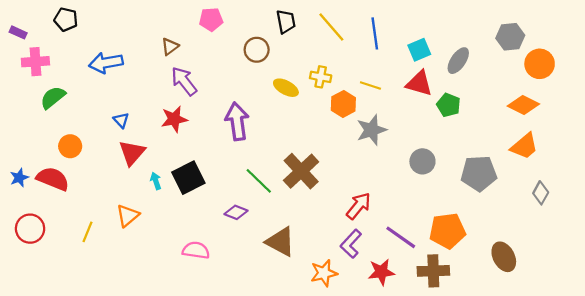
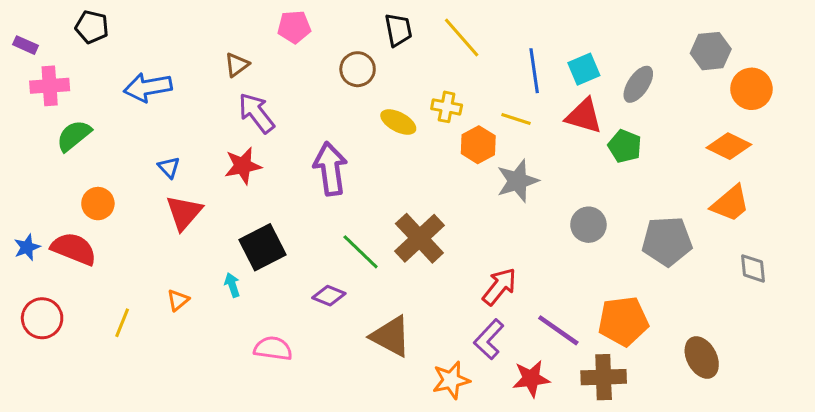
blue line: (375, 33) -> (534, 71), moved
cyan arrow: (156, 181) -> (232, 285), moved
gray diamond: (541, 193) -> (753, 268), turned -35
orange triangle: (128, 216) -> (178, 300), size x0.7

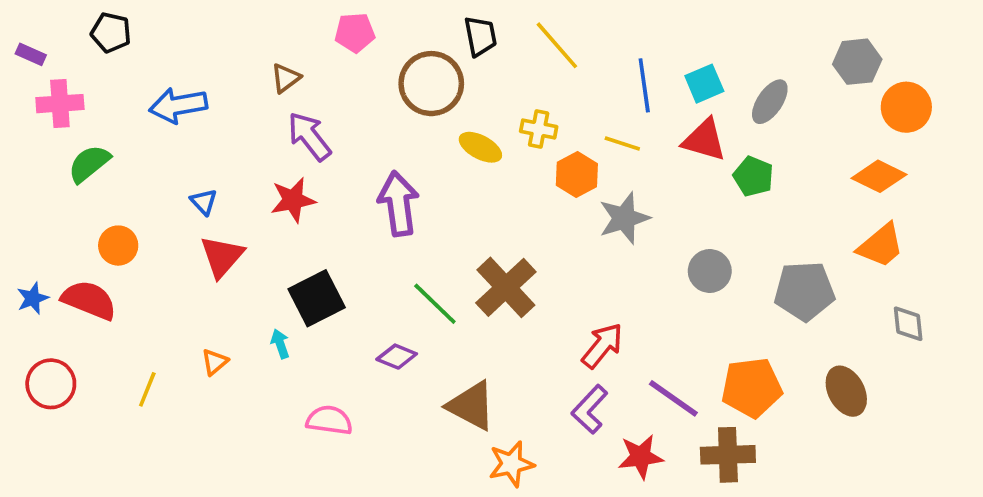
brown circle: (358, 69) -> (431, 84), size x1.5
brown ellipse: (702, 357) -> (846, 391), moved
orange star: (451, 380) -> (511, 464), moved

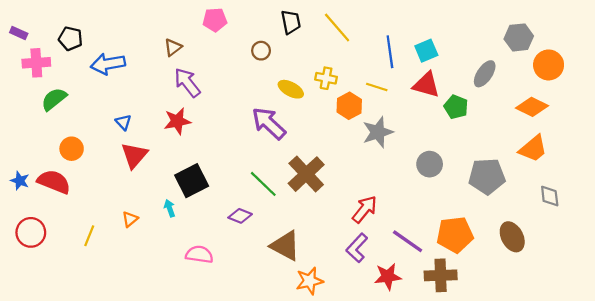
black pentagon: (111, 33) -> (70, 39), moved
brown circle: (431, 84) -> (261, 51), size x0.5
gray ellipse: (770, 102) -> (485, 74), moved
purple arrow: (398, 204) -> (269, 123), moved, turned -39
blue star: (33, 298) -> (20, 181), turned -30

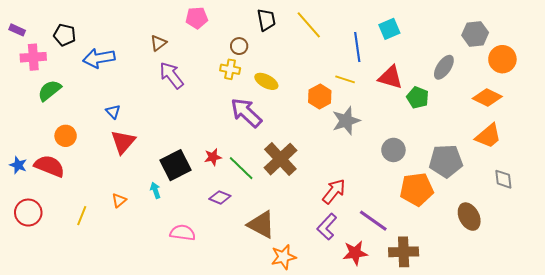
cyan square: (426, 51) -> (389, 29), moved
yellow cross: (326, 78) -> (230, 69), moved
red star: (177, 121) -> (213, 157), moved, size x0.7
orange pentagon: (455, 235) -> (417, 189), moved

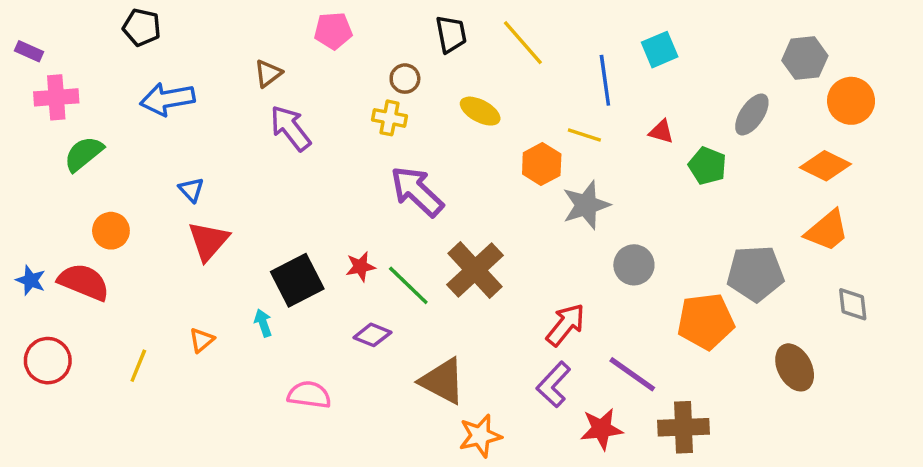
black pentagon: (65, 35) -> (142, 27), moved
red triangle: (390, 77) -> (661, 132), size x0.6
yellow ellipse: (266, 81) -> (480, 111), moved
gray circle: (393, 150) -> (634, 265), moved

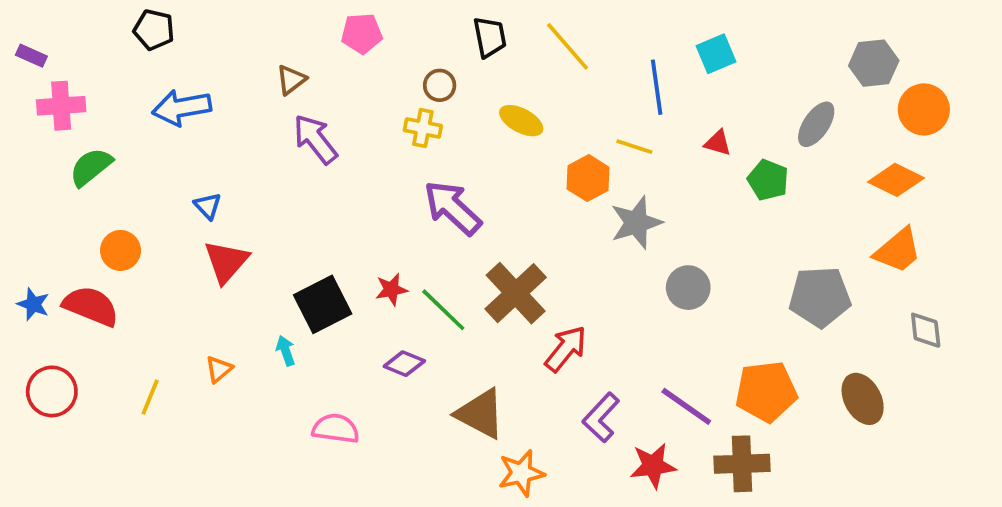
orange pentagon: (706, 321) -> (766, 391), moved
red arrow: (566, 325) -> (566, 349), moved

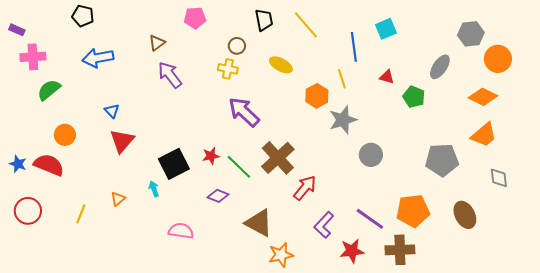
yellow line: (634, 147) -> (342, 79), turned 54

